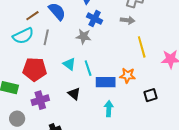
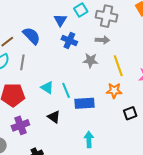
gray star: (84, 36) -> (90, 60), moved
orange star: (127, 76) -> (114, 91), moved
cyan arrow: (109, 109) -> (89, 139), moved

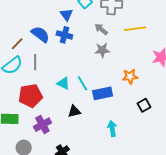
blue cross: (69, 40) -> (64, 35), moved
gray arrow: (102, 40) -> (101, 29), moved, turned -136
yellow line: (118, 66) -> (135, 29), moved, turned -70
black square: (130, 113) -> (144, 105), moved
black triangle: (54, 117) -> (74, 111), turned -40

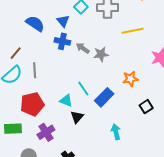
gray arrow: (101, 29) -> (83, 48), moved
blue semicircle: (40, 34) -> (35, 24), moved
cyan triangle: (63, 83) -> (66, 101), moved
blue rectangle: (103, 93) -> (104, 97), turned -30
black triangle: (74, 111) -> (77, 117), turned -32

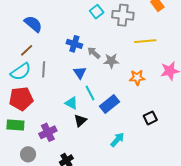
blue triangle: (63, 21) -> (80, 73), moved
blue semicircle: (35, 24) -> (33, 24), moved
orange star: (130, 79) -> (137, 78), moved
red pentagon: (32, 104) -> (21, 99), moved
cyan arrow: (116, 132) -> (117, 140), turned 49

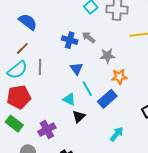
gray arrow: (94, 53) -> (89, 37), moved
orange star: (137, 78) -> (119, 77), moved
green rectangle: (15, 125) -> (14, 124), turned 36

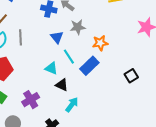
gray star: (107, 56) -> (78, 27), moved
black triangle: (79, 117) -> (62, 85), turned -48
cyan arrow: (117, 134) -> (72, 105), moved

